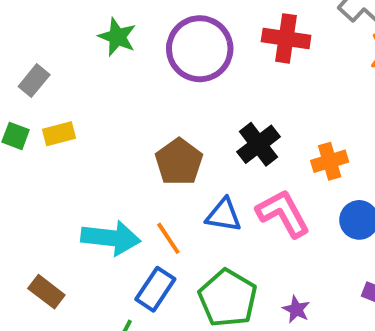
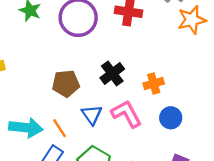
brown pentagon: (179, 162) -> (66, 84), turned 30
blue triangle: (224, 215) -> (92, 115), turned 45

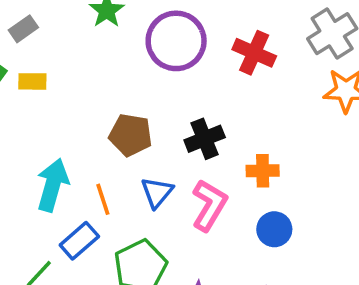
pink L-shape: (126, 114) -> (209, 205), turned 44
cyan arrow: (26, 128) -> (53, 185), turned -96

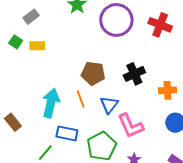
orange line: (103, 199) -> (81, 99), moved
pink L-shape: (209, 205) -> (131, 126), moved, turned 128
blue rectangle: (79, 241) -> (67, 133), turned 55

